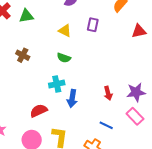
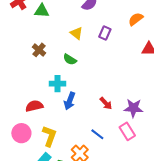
brown cross: (23, 55) -> (39, 50), moved
red arrow: (108, 93) -> (106, 103), turned -40

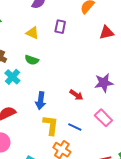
cyan cross: (57, 84) -> (12, 77), moved, turned -35
purple star: (133, 108) -> (104, 83), moved
yellow L-shape: (49, 136) -> (51, 125), moved

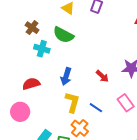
green semicircle: (32, 60) -> (63, 35), size x1.5
cyan cross: (12, 77) -> (42, 49), turned -35

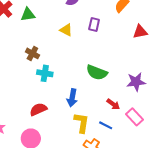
green semicircle: (63, 35) -> (97, 72), moved
red arrow: (102, 76) -> (113, 104), moved

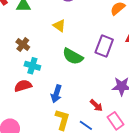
purple rectangle: (94, 24) -> (104, 46), moved, size x1.5
green semicircle: (97, 72) -> (73, 56), moved
red semicircle: (38, 109) -> (23, 86), moved

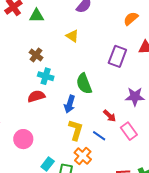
green semicircle: (73, 56) -> (84, 84), moved, turned 40

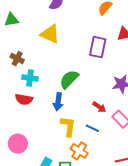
yellow triangle: (72, 36) -> (50, 34), size x1.5
green semicircle: (84, 84) -> (69, 79), turned 75
red semicircle: (36, 96) -> (24, 99), turned -144

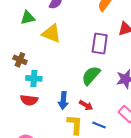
green triangle: (11, 20) -> (28, 18), moved
green semicircle: (69, 79) -> (91, 76), moved
red arrow: (99, 107) -> (86, 105), moved

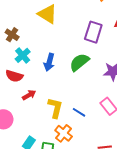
cyan cross: (34, 78) -> (23, 55), turned 35
blue arrow: (63, 101) -> (49, 62), moved
red arrow: (86, 105) -> (29, 95), moved, turned -72

